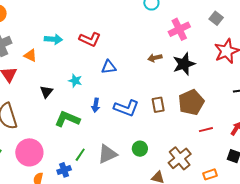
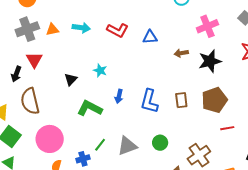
orange triangle: (30, 55) -> (52, 30), moved, turned -40
blue triangle: (109, 67) -> (150, 37), moved
blue L-shape: (126, 108) -> (149, 101), turned 80

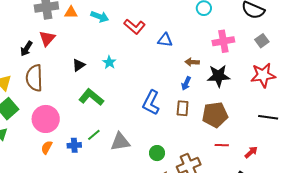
blue arrow: (119, 96) -> (186, 83), moved
green circle: (160, 143) -> (157, 153), moved

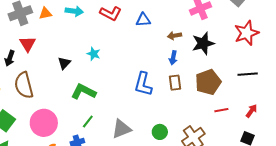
black line: (268, 117) -> (248, 74), moved
green line: (94, 135) -> (88, 121), moved

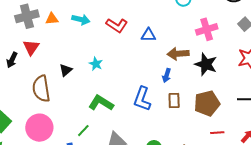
brown arrow: (174, 36) -> (178, 54), size x1.5
black star: (203, 43) -> (206, 64), turned 30
blue arrow: (173, 58) -> (167, 75), moved
brown semicircle: (24, 85) -> (41, 89), moved
green L-shape: (83, 92) -> (101, 103), moved

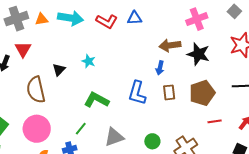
cyan arrow: (81, 19) -> (71, 18), size x1.4
blue triangle: (148, 35) -> (135, 18), moved

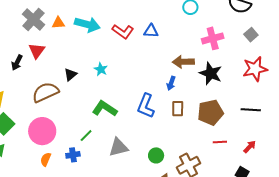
gray cross: (16, 19) -> (33, 19), turned -35
brown semicircle: (36, 90) -> (45, 92), turned 72

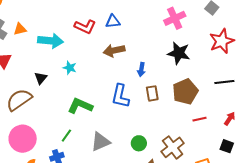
cyan arrow: (87, 24) -> (50, 41), moved
brown arrow: (183, 62) -> (114, 51), moved

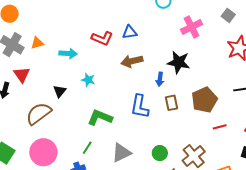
cyan arrow: (50, 41) -> (68, 54), size x0.7
black star: (179, 53) -> (179, 62), moved

